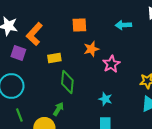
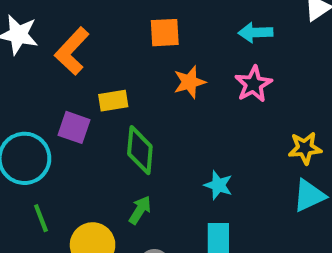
purple square: (18, 53) -> (74, 127), moved
pink star: (111, 64) -> (253, 84), moved
green arrow: (58, 109) -> (140, 210), moved

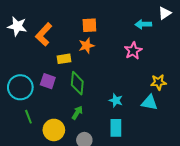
cyan arrow: (255, 33) -> (143, 24), moved
orange star: (189, 82) -> (86, 46), moved
purple square: (74, 127) -> (48, 81), moved
cyan triangle: (309, 195) -> (149, 103), moved, turned 36

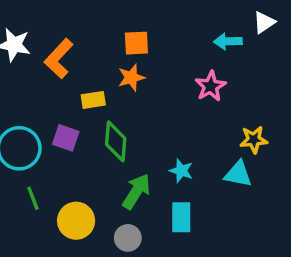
green arrow: (77, 113) -> (136, 191), moved, size x1.5

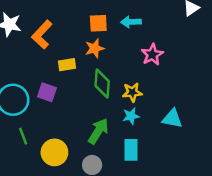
cyan arrow: (228, 41) -> (131, 22), moved
yellow star: (254, 140) -> (132, 92), moved
green diamond: (116, 141) -> (102, 83), moved
cyan star: (181, 171) -> (131, 116), turned -30

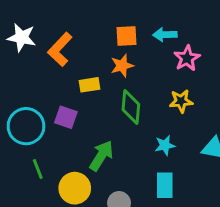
pink star: (152, 55) -> (187, 58), moved
yellow star: (132, 92) -> (181, 101), moved
green arrow: (98, 131) -> (101, 156), moved

